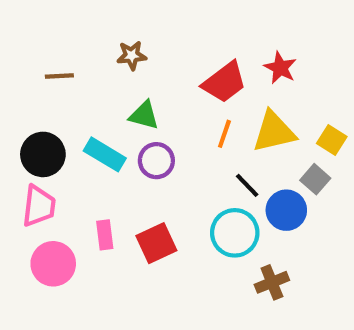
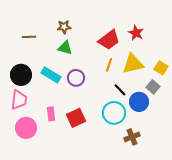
green triangle: (144, 115) -> (65, 48), moved

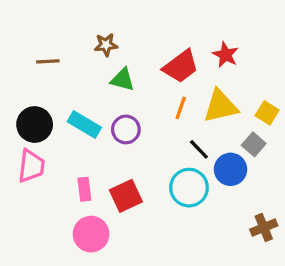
green triangle: (65, 48) -> (123, 80), moved
pink circle: (26, 128) -> (91, 234), moved
brown cross: (132, 137) -> (264, 227), moved

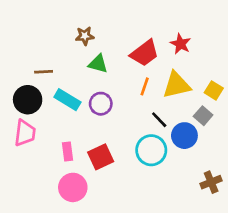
brown line: (48, 61) -> (44, 72), moved

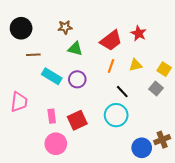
yellow triangle: (176, 85) -> (136, 65), size x0.6
black circle: (28, 100) -> (21, 28), moved
blue circle: (184, 136) -> (142, 148), moved

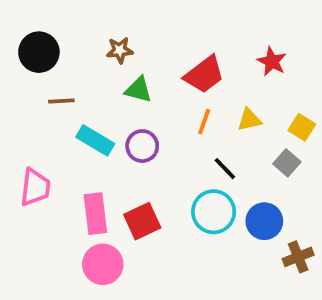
red star: (139, 33) -> (272, 61), moved
pink rectangle: (52, 116) -> (95, 214), size x1.5
blue circle: (142, 148) -> (264, 221), moved

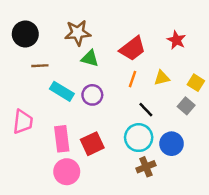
brown star: (120, 50) -> (78, 33), size x1.5
brown cross: (298, 257) -> (146, 167), moved

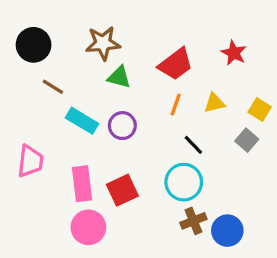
brown line: (40, 66) -> (53, 87), turned 35
blue circle: (172, 144) -> (227, 231), moved

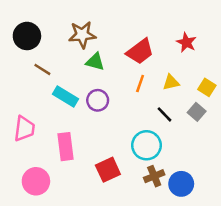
black line: (193, 145) -> (164, 114), moved
red square: (122, 190) -> (108, 170), moved
pink circle: (88, 227) -> (36, 181), moved

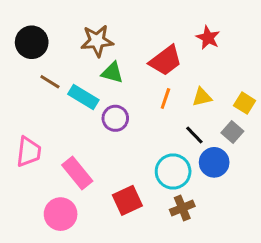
red star: (186, 42) -> (208, 38), moved
cyan rectangle: (66, 96) -> (83, 97), moved
pink rectangle: (66, 147) -> (77, 173), turned -32
pink circle: (36, 181) -> (61, 214), moved
blue circle: (181, 184) -> (214, 162), moved

